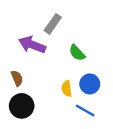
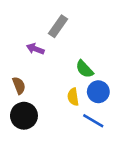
purple arrow: (32, 45) -> (35, 49), size x0.6
green semicircle: (77, 53) -> (84, 69), moved

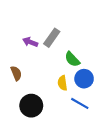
gray rectangle: (58, 26) -> (52, 38), moved
black circle: (24, 116) -> (31, 106), moved

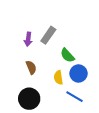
purple arrow: (30, 42) -> (28, 39), turned -104
brown semicircle: (16, 73) -> (31, 67), moved

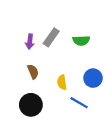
green semicircle: (67, 55) -> (81, 41), moved, turned -49
blue circle: (79, 73) -> (93, 78), moved

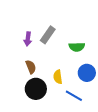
green semicircle: (81, 41) -> (77, 47), moved
black circle: (31, 105) -> (36, 89), moved

